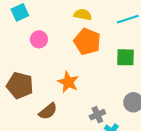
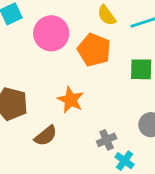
yellow semicircle: (83, 15) -> (107, 15), moved, turned -138
pink circle: (39, 39) -> (51, 33), moved, size x1.6

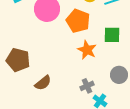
orange star: (71, 100) -> (87, 50), moved

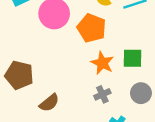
green square: (112, 35) -> (133, 58), moved
gray cross: (87, 86) -> (102, 94), moved

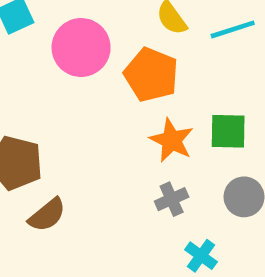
brown semicircle: (49, 103) -> (47, 215), moved

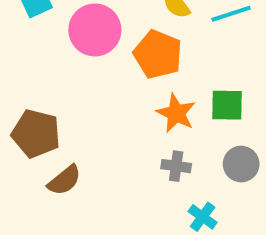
gray cross: (172, 199) -> (176, 166), turned 32

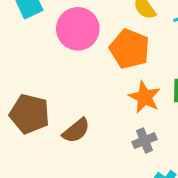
gray cross: (176, 166) -> (145, 141), turned -30
brown semicircle: (64, 180) -> (76, 131), moved

